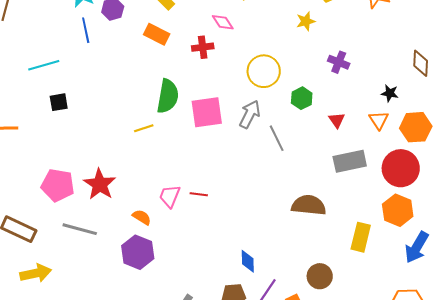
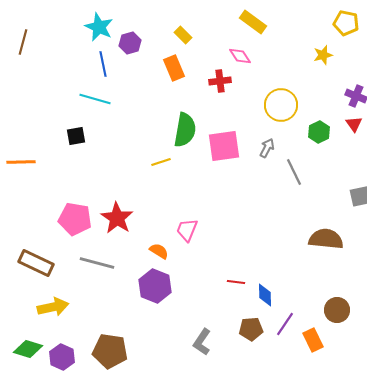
orange rectangle: (157, 34) -> (174, 68), turned 40
cyan line: (44, 65) -> (95, 99), moved, turned 32
gray arrow: (250, 114) -> (267, 148), size x0.7
red triangle: (337, 120) -> (354, 124), moved
red line: (199, 194) -> (236, 282), moved

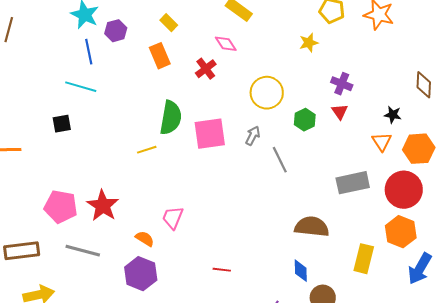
red cross: (220, 81) -> (206, 69), turned -30
brown rectangle: (36, 263) -> (22, 251), turned -32
blue diamond: (265, 295) -> (301, 271), moved

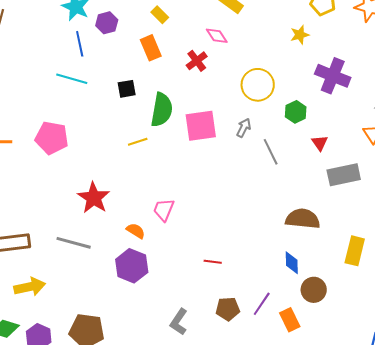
purple cross: (342, 84) -> (333, 76), size x1.6
red triangle: (340, 112) -> (320, 143), moved
black square: (62, 124) -> (127, 89), moved
pink pentagon: (61, 207) -> (52, 138), moved

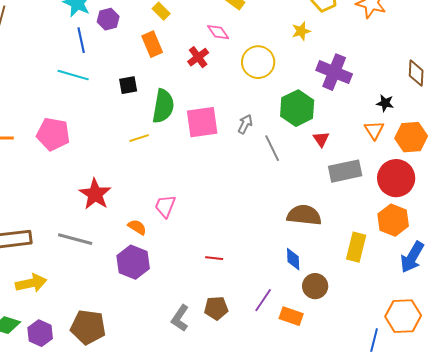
yellow circle: (258, 85) -> (258, 62), moved
green hexagon: (296, 112) -> (297, 108), size x1.6
brown pentagon: (228, 309) -> (216, 308), moved
orange rectangle: (290, 320) -> (291, 316), turned -45

